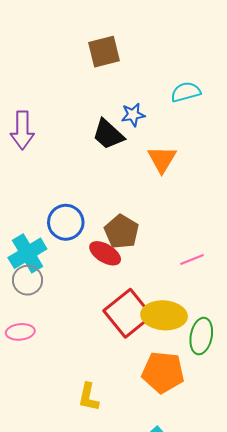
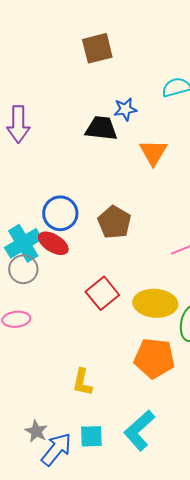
black trapezoid: (108, 134) -> (101, 128), turned 144
red ellipse: (105, 253) -> (53, 243), moved
red square: (128, 313) -> (102, 293), moved, size x0.7

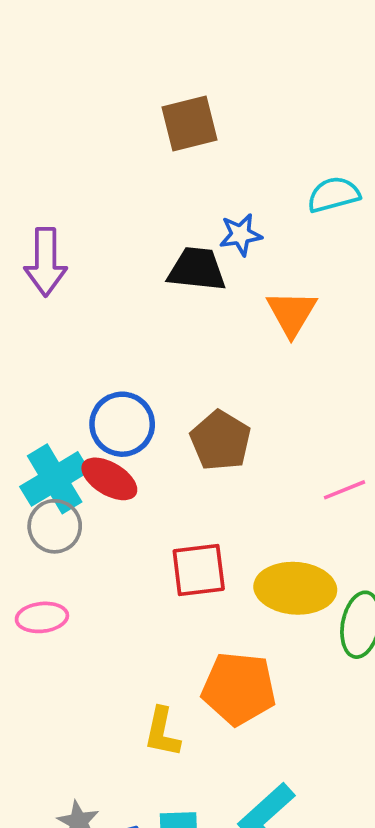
red square: (102, 293) -> (199, 570), turned 32
orange pentagon: (154, 358) -> (239, 688), moved

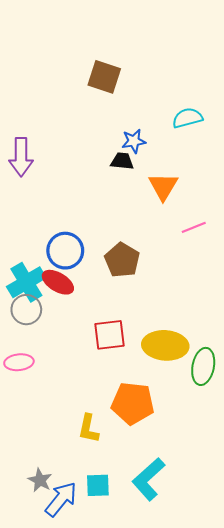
brown square: (190, 123) -> (104, 77), turned 32
black trapezoid: (197, 269) -> (122, 161), moved, size x0.7
pink line: (344, 490) -> (194, 227), moved

